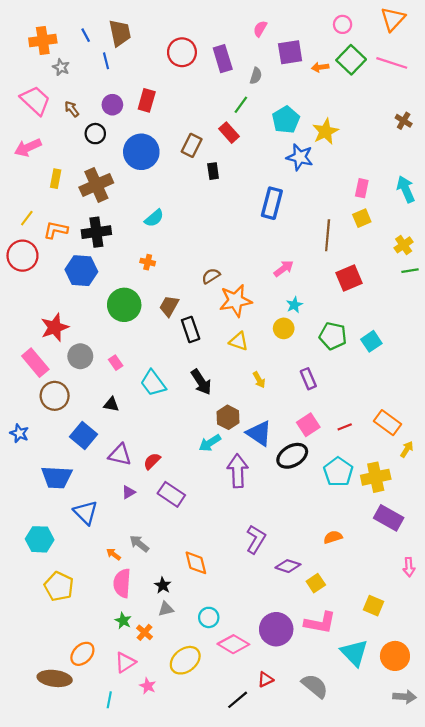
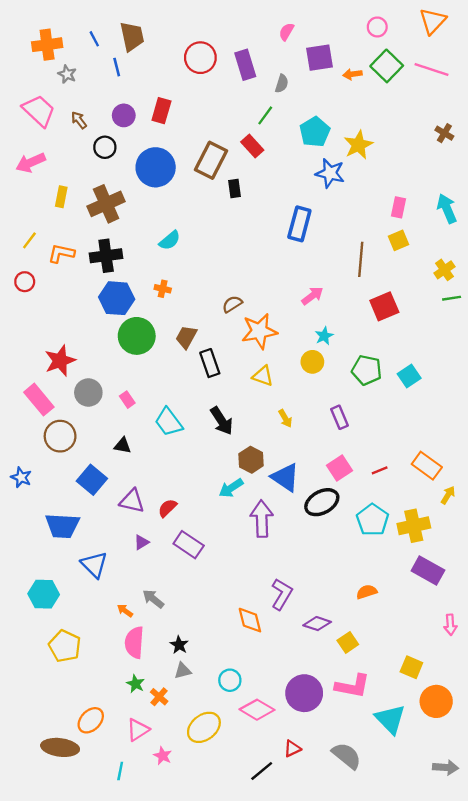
brown rectangle: (192, 145) -> (211, 160), size x1.4
red circle: (22, 256) -> (25, 282), size x0.6
blue hexagon: (81, 271) -> (117, 298), moved
orange diamond: (196, 563) -> (250, 620), moved
orange circle: (395, 656) -> (436, 701), moved

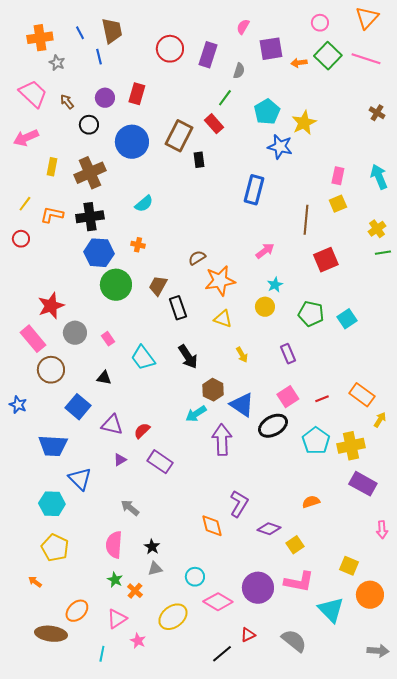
purple rectangle: (245, 65) -> (208, 55), turned 35
cyan hexagon: (44, 594) -> (52, 504), moved
orange arrow: (125, 611) -> (35, 582), moved

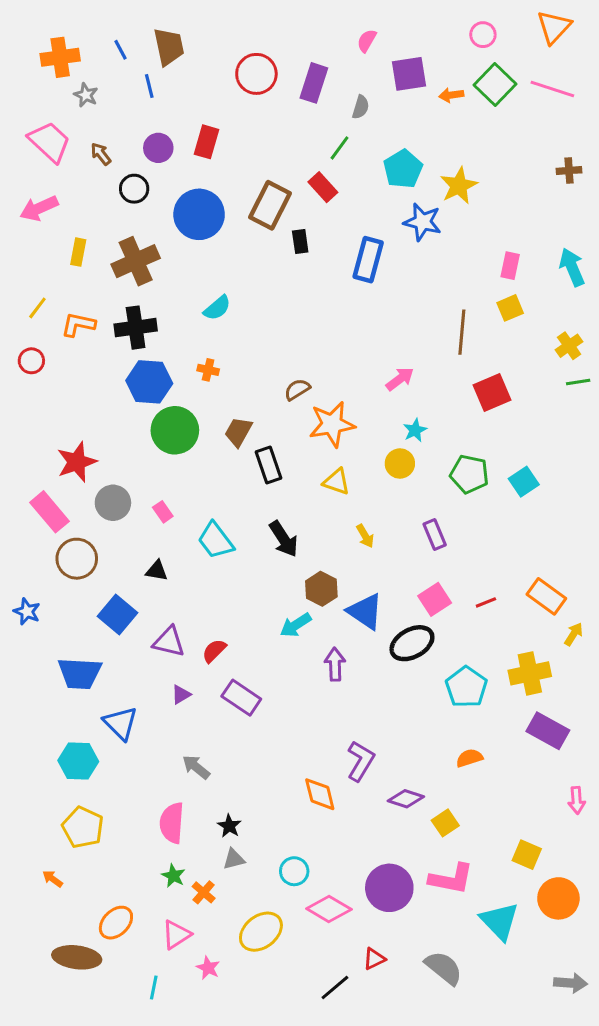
brown cross: (377, 113) -> (569, 171), turned -35
blue rectangle: (254, 190) -> (368, 260), moved
purple arrow: (222, 440) -> (335, 664), size x0.7
cyan pentagon: (316, 441) -> (466, 687), moved

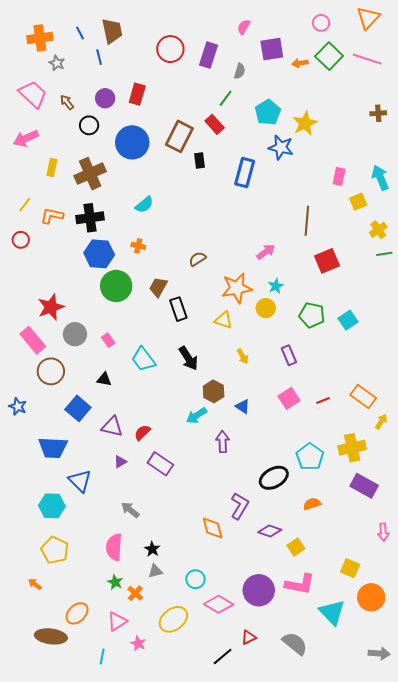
yellow square: (510, 308) -> (358, 202), moved
orange star: (332, 424) -> (237, 288), moved
blue triangle: (365, 611) -> (243, 406), size x0.6
black ellipse: (412, 643) -> (274, 478), moved

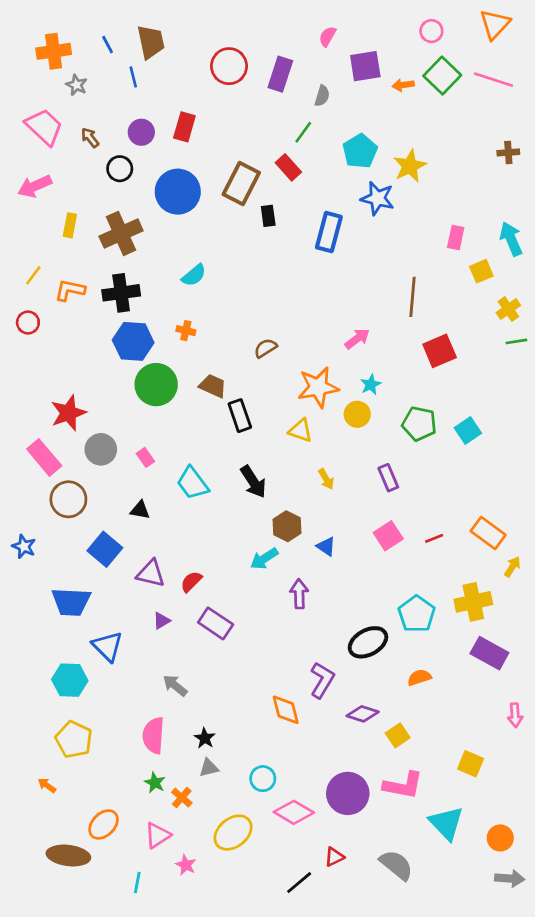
brown trapezoid: (158, 287) -> (213, 386), turned 85
orange circle: (371, 597) -> (500, 838), moved, size x0.7

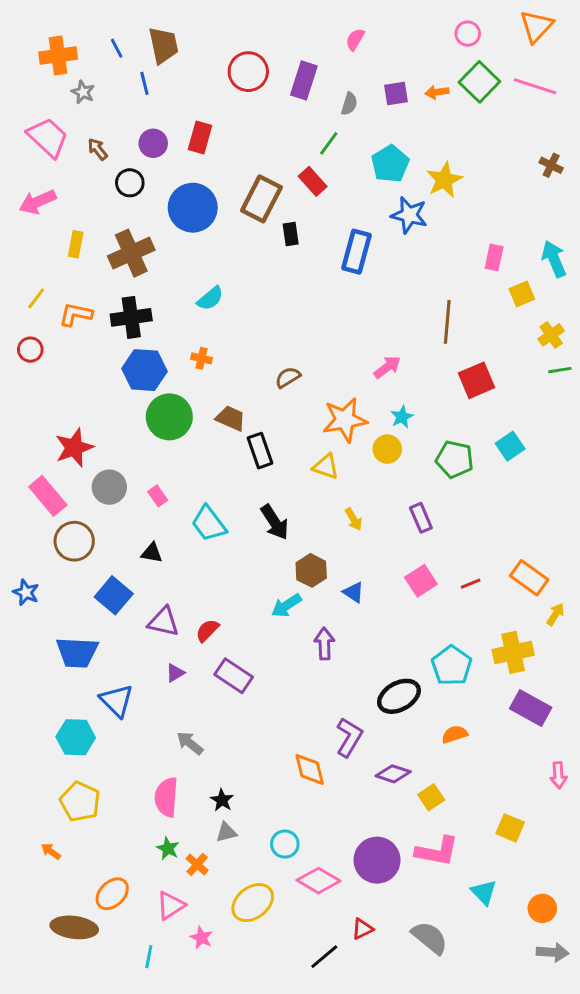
purple square: (365, 66) -> (396, 94), moved, size x0.7
brown cross: (508, 152) -> (551, 165), turned 30
cyan square: (468, 430) -> (510, 446), moved
cyan triangle: (446, 823) -> (484, 892), size x0.7

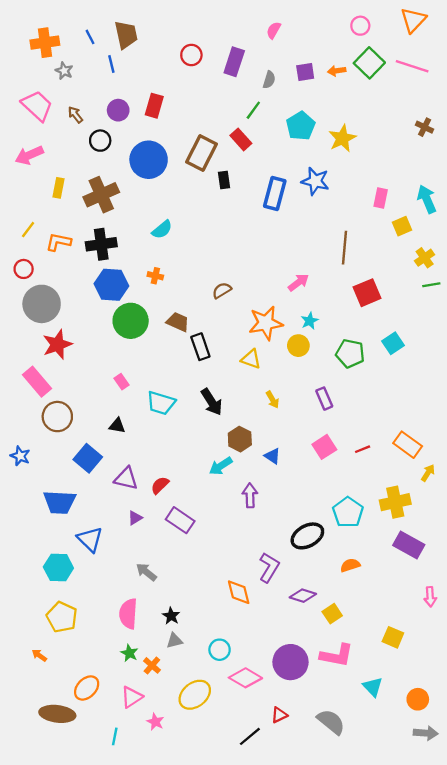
red circle: (248, 72) -> (191, 55), size x0.7
blue star: (409, 215) -> (315, 181), moved
gray circle: (109, 487) -> (42, 304), moved, size x1.4
cyan trapezoid: (209, 524) -> (161, 403), turned -36

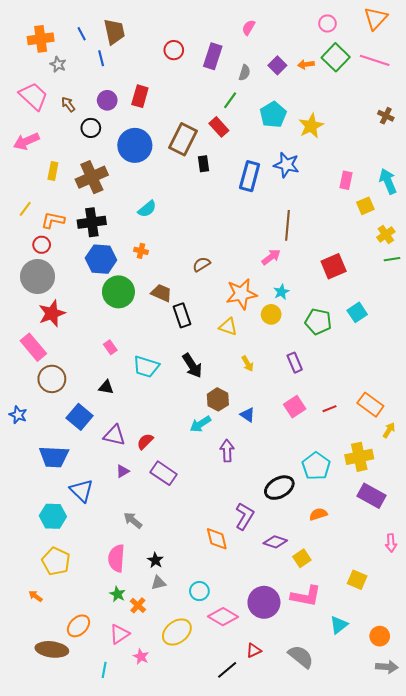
purple square: (305, 72) -> (277, 65), turned -36
brown line: (345, 248) -> (288, 225), moved
red circle: (24, 269) -> (42, 245), moved
cyan triangle: (373, 687) -> (339, 625), turned 36

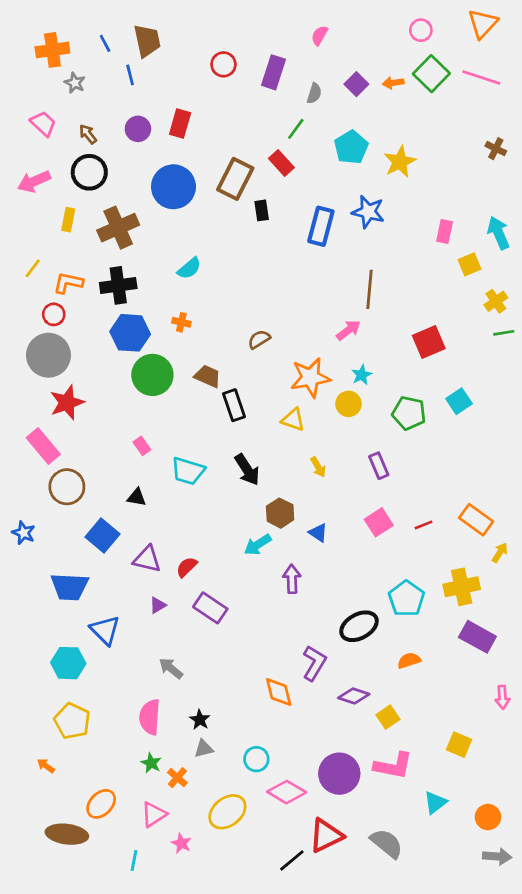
pink trapezoid: (33, 96) -> (43, 124), size x0.7
black circle: (91, 128) -> (89, 172), moved, size x1.4
red triangle: (254, 650) -> (326, 835), size x1.8

